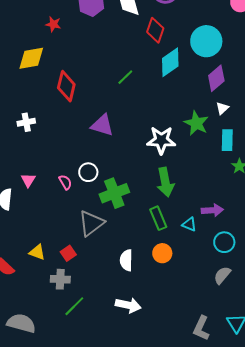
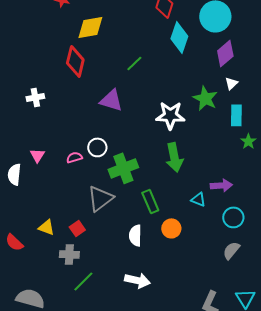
yellow diamond: (31, 58) -> (90, 27), moved
cyan diamond: (170, 62) -> (179, 37), turned -36
green line: (125, 77) -> (134, 63), moved
pink semicircle: (65, 182) -> (74, 157), turned -77
green rectangle: (158, 218) -> (150, 201), moved

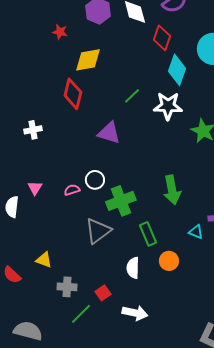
white star: (170, 115) -> (168, 106), moved
red square: (77, 228) -> (103, 293), moved

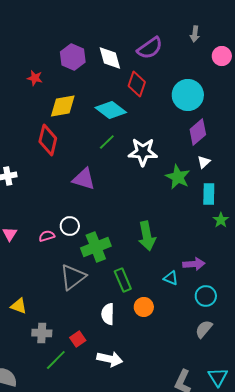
cyan diamond: (177, 70) -> (111, 110), moved, turned -72

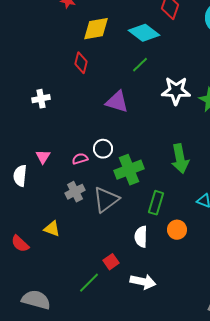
red diamond: (48, 140) -> (81, 63), size x0.7
white star: (143, 152) -> (176, 91), moved
green rectangle: (123, 280) -> (156, 203), turned 40
gray cross: (42, 333) -> (75, 192), moved, turned -30

